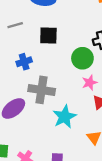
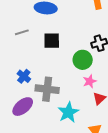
blue cross: (24, 62) -> (24, 76), moved, turned -32

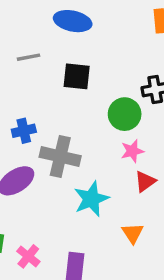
blue cross: (24, 76) -> (24, 131), turned 32

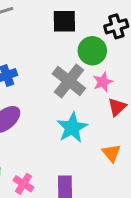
black square: (77, 76) -> (64, 21), moved
gray cross: (60, 156) -> (69, 81), moved, turned 32

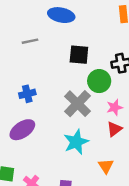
pink star: (103, 82) -> (115, 107), moved

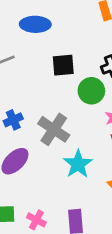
gray cross: (77, 104) -> (54, 129), moved

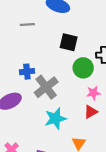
blue cross: (13, 120) -> (27, 72), moved

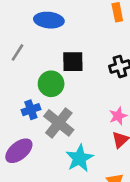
gray line: (27, 25) -> (17, 52), turned -40
green circle: (83, 68) -> (51, 84), moved

